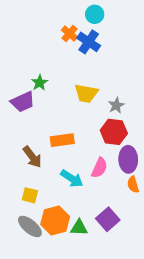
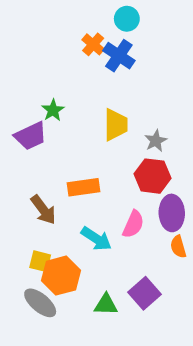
yellow trapezoid: (86, 93) -> (116, 125), turned -100
orange hexagon: (55, 220) -> (61, 276), moved

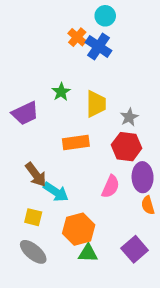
green star: (53, 110) -> (61, 92), moved
orange rectangle: (83, 187) -> (76, 143), moved
cyan arrow: (96, 239) -> (56, 192), moved
orange hexagon: (61, 276) -> (79, 229), moved
purple square: (144, 293) -> (135, 249), moved

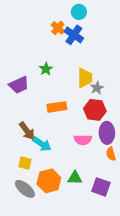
yellow trapezoid: (96, 104) -> (85, 78), moved
pink semicircle: (111, 187) -> (83, 140), turned 66
orange hexagon: (79, 229) -> (49, 181), moved
purple square: (135, 249) -> (101, 187), turned -30
green triangle: (88, 253) -> (75, 178), moved

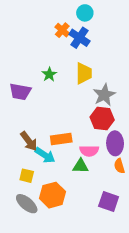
yellow trapezoid: (85, 78) -> (84, 73), moved
purple trapezoid: (19, 85) -> (20, 92), turned 35
gray star: (97, 88) -> (104, 95), size x1.5
orange rectangle: (57, 107) -> (61, 139), moved
green triangle: (75, 178) -> (81, 166), moved

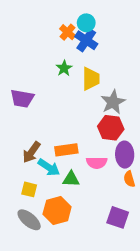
cyan circle: (85, 13) -> (86, 23), moved
green star: (49, 74) -> (64, 68), moved
brown arrow: (29, 141) -> (31, 152), turned 72
green triangle: (81, 166) -> (71, 179), moved

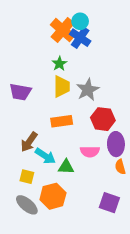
orange cross: (68, 32) -> (63, 30), size x1.6
yellow trapezoid: (91, 79) -> (62, 86), moved
gray star: (113, 102) -> (88, 90), moved
orange rectangle: (66, 150) -> (62, 121), moved

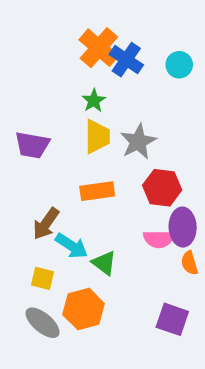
cyan circle: (80, 21) -> (179, 65), moved
pink semicircle: (90, 152) -> (159, 239), moved
green triangle: (66, 167) -> (104, 263), turned 35

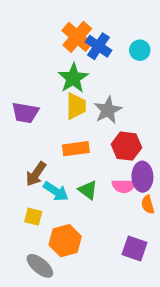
green star: (94, 101) -> (73, 78), size x1.6
green triangle: (104, 263) -> (88, 190), moved
gray ellipse: (43, 323) -> (40, 266), moved

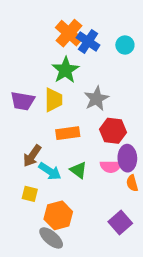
yellow trapezoid: (76, 106) -> (54, 100), moved
purple square: (134, 249) -> (120, 222), turned 30
gray ellipse: (40, 266) -> (51, 238), moved

